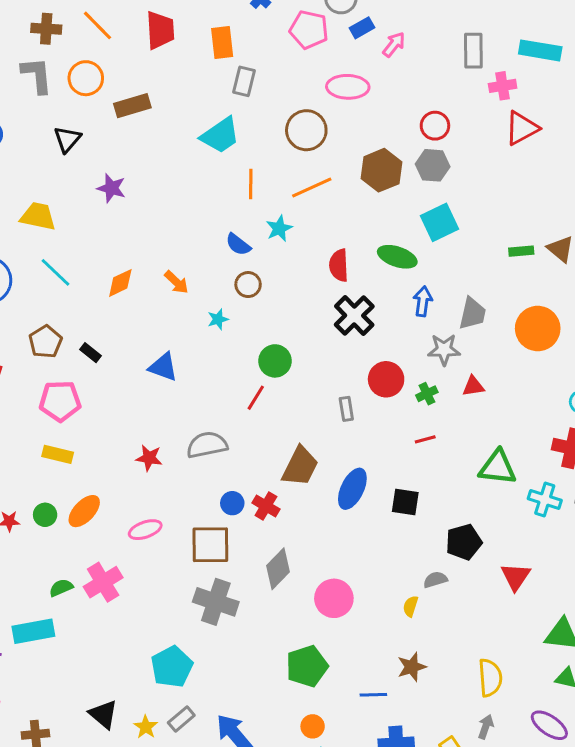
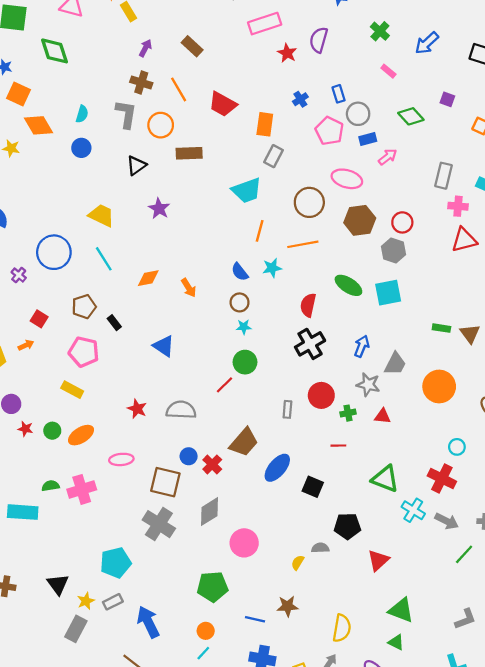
red trapezoid: (160, 30) -> (223, 104), turned 108
brown hexagon: (381, 170) -> (360, 220), moved
green ellipse: (397, 257) -> (348, 285), moved
cyan star: (218, 319) -> (244, 327), moved

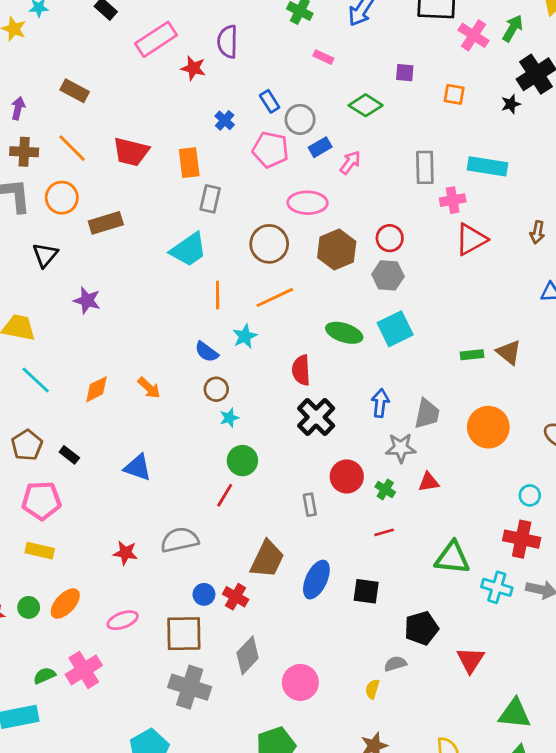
green cross: (348, 413) -> (385, 489), turned -32

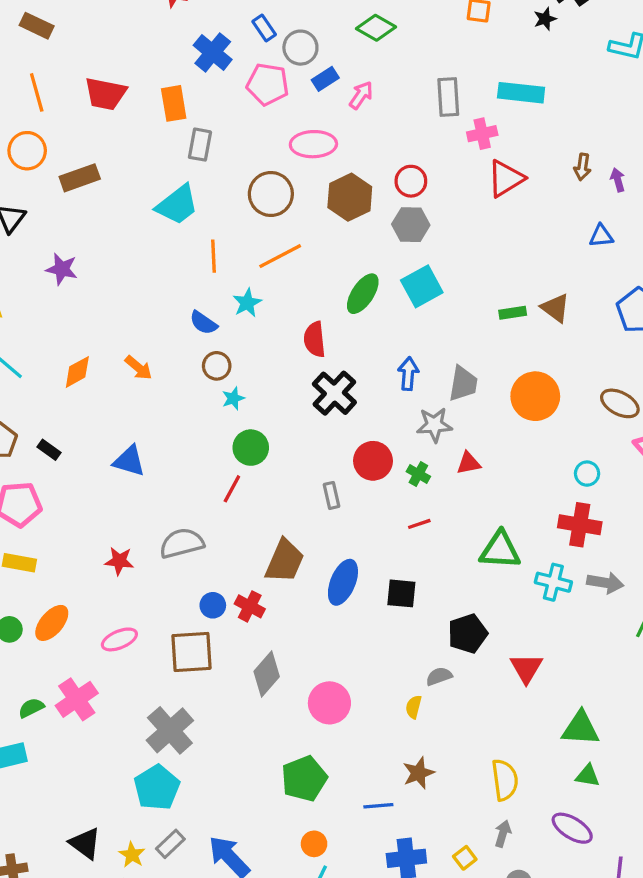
blue cross: (225, 120) -> (213, 52), size x1.6
orange line: (72, 148) -> (37, 92), turned 32
green ellipse: (344, 333) -> (363, 294), turned -72
gray cross: (190, 687) -> (170, 730), moved, turned 33

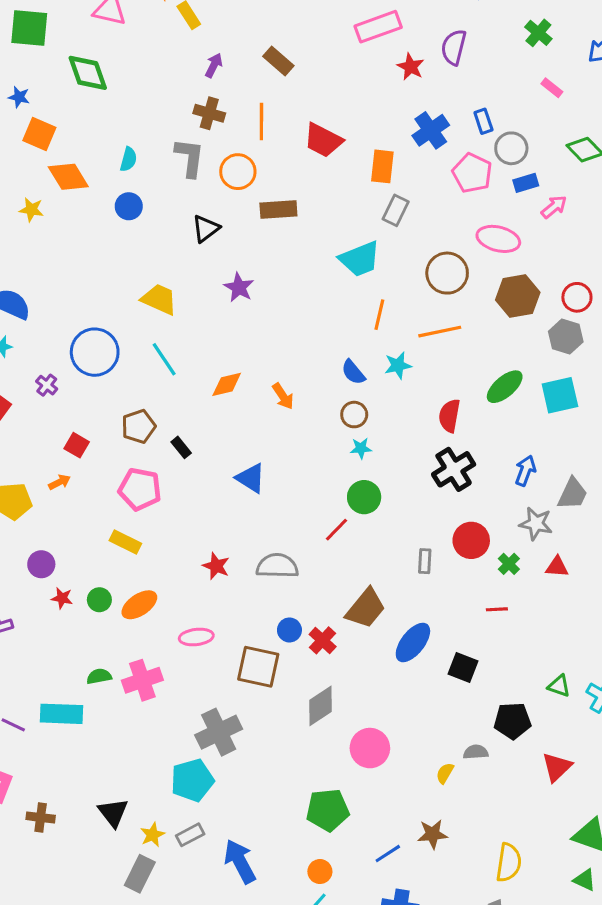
green triangle: (500, 550) -> (559, 686), moved, size x0.6
blue line: (378, 806) -> (388, 854), turned -44

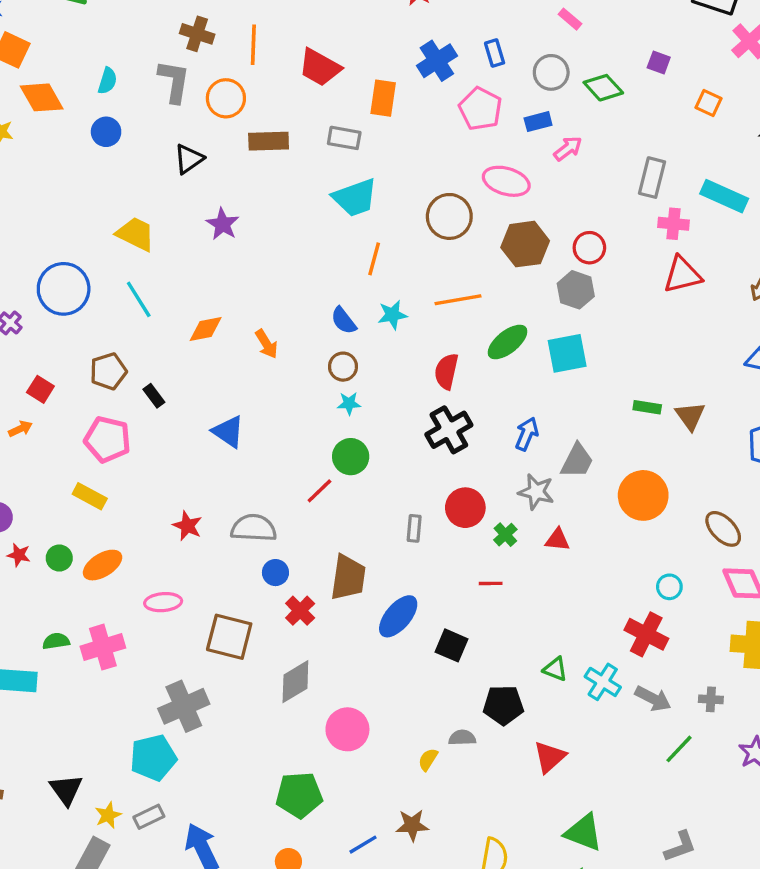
gray circle: (511, 148) -> (551, 72), moved
gray rectangle: (396, 210) -> (344, 138), moved, turned 72
orange line: (440, 332) -> (458, 300), moved
brown trapezoid: (366, 608) -> (348, 577), turned -33
blue circle: (289, 630) -> (275, 573), moved

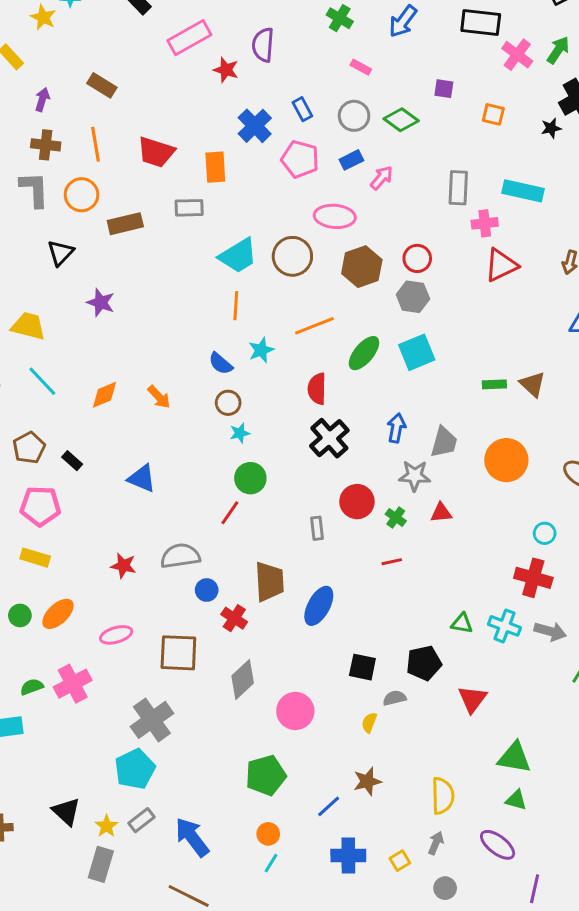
cyan trapezoid: (355, 198) -> (238, 256), moved
black square: (452, 645) -> (362, 667), moved

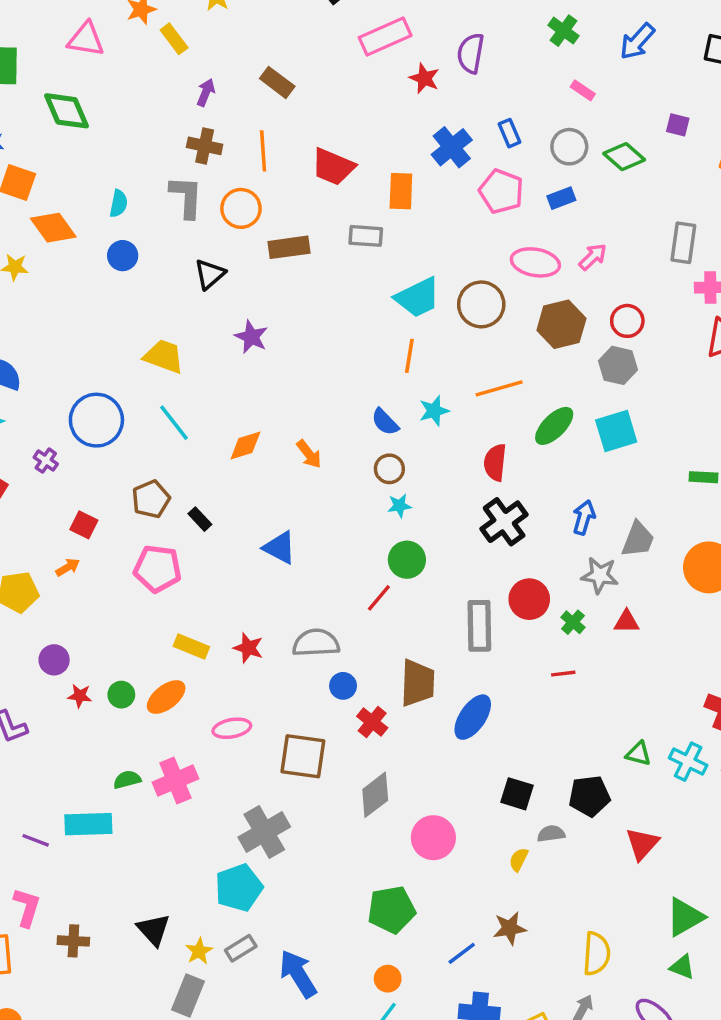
pink arrow: (382, 178) -> (593, 257), moved
gray rectangle: (317, 528) -> (479, 626), size x1.8
yellow rectangle: (35, 558) -> (191, 647), moved
green triangle: (514, 758) -> (685, 917), turned -45

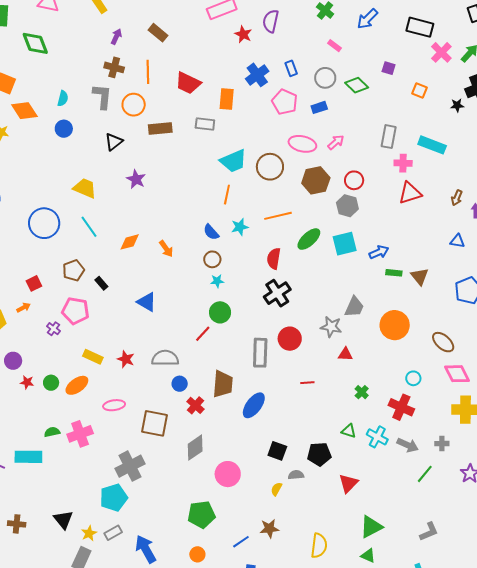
purple cross: (46, 461) -> (54, 329), moved
blue arrow: (584, 517) -> (379, 252), moved, turned 48
red square: (84, 525) -> (34, 283), turned 35
green cross: (573, 622) -> (362, 392), moved

